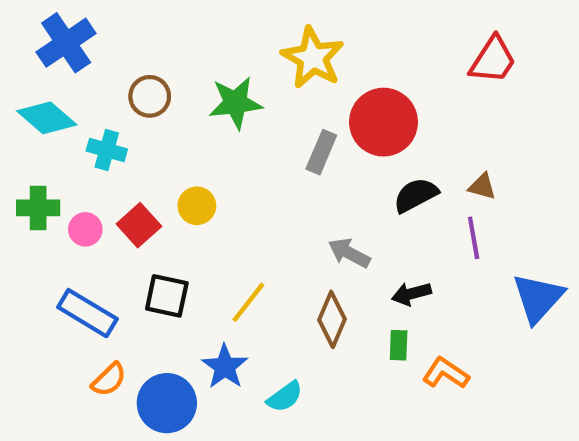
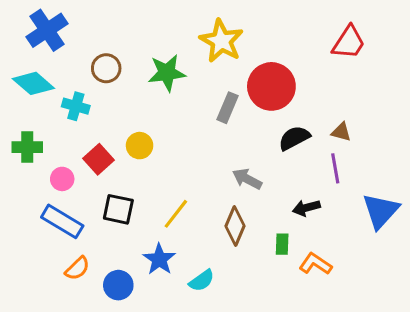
pink circle: (85, 229) -> (62, 179), moved
black arrow: (411, 294) -> (306, 208), moved
blue circle: (167, 403) -> (118, 285), size x0.7

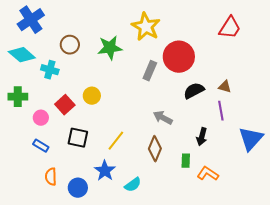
black arrow: (306, 208) -> (202, 137), turned -60
blue rectangle: (62, 221) -> (41, 146), size x0.6
orange semicircle: (77, 268) -> (51, 177), turned 132

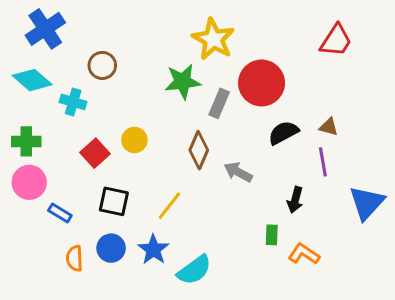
green star: (110, 48) -> (183, 82), moved
pink circle: (41, 118) -> (29, 182), moved, size x1.5
brown diamond: (155, 149) -> (199, 150), moved
cyan semicircle: (133, 185) -> (194, 270), size x1.4
blue circle: (78, 188) -> (111, 248), moved

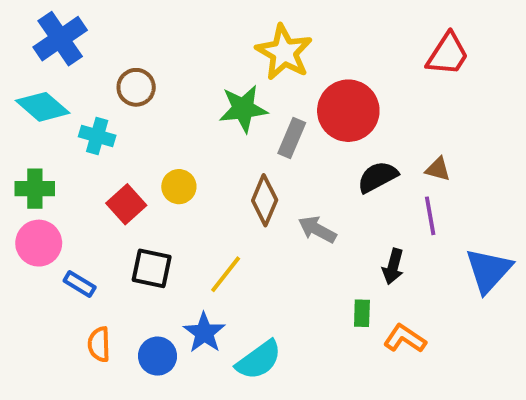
blue circle: (111, 248) -> (157, 356), moved

